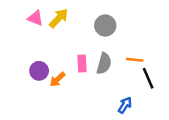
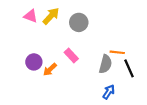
gray circle: (105, 25) -> (79, 22), moved
pink rectangle: (82, 63) -> (71, 56), turned -40
gray semicircle: (104, 63) -> (105, 64), moved

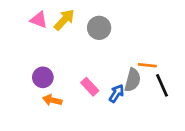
pink rectangle: (71, 56) -> (90, 87), moved
orange arrow: (50, 69) -> (52, 100), moved, turned 56
blue arrow: (109, 92) -> (117, 93), moved

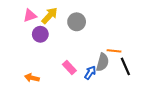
pink triangle: (39, 20) -> (30, 16), turned -40
purple circle: (43, 77) -> (40, 34), moved
orange arrow: (52, 100) -> (32, 78), moved

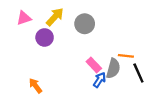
pink triangle: (30, 16) -> (24, 18), moved
pink rectangle: (69, 67) -> (94, 65), moved
orange arrow: (32, 78) -> (35, 86), turned 40

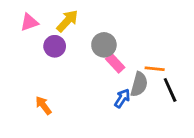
gray circle: (85, 24) -> (104, 45), moved
pink rectangle: (94, 65) -> (115, 63), moved

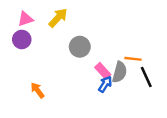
gray circle: (104, 45) -> (80, 47), moved
purple circle: (55, 46) -> (22, 39), moved
pink rectangle: (115, 63) -> (103, 71), moved

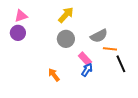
yellow arrow: (58, 18) -> (66, 15), moved
gray semicircle: (120, 72) -> (99, 36), moved, turned 48
orange arrow: (37, 90) -> (54, 75), moved

